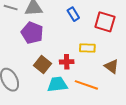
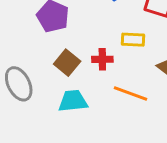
cyan trapezoid: (57, 84) -> (73, 101), moved

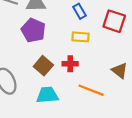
yellow rectangle: (133, 40) -> (80, 37), moved

